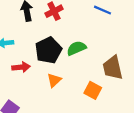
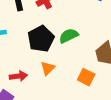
red arrow: (21, 67) -> (18, 76), moved

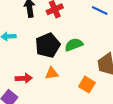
orange triangle: (48, 68) -> (52, 73), turned 32

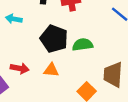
black pentagon: (48, 45) -> (54, 39), turned 30

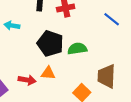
red arrow: (20, 68) -> (27, 80), moved

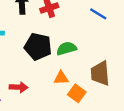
orange triangle: (48, 73) -> (61, 78), moved

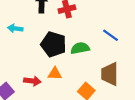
blue line: (98, 14) -> (111, 35), moved
orange triangle: (61, 78) -> (55, 74), moved

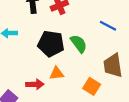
green semicircle: (80, 48) -> (79, 44), turned 72

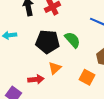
orange triangle: (57, 73) -> (55, 68), turned -32

